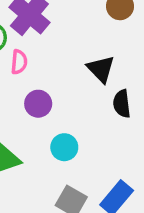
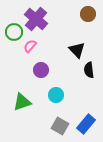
pink semicircle: (19, 62) -> (30, 46), turned -144

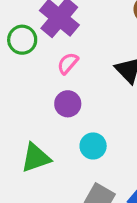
pink semicircle: (30, 46) -> (68, 63), moved

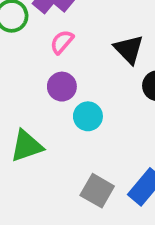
cyan circle: (93, 146) -> (88, 116), moved

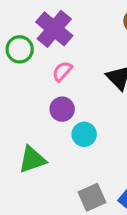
gray square: (97, 191) -> (92, 197), turned 36

